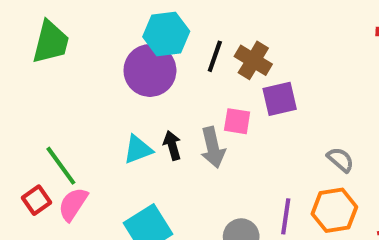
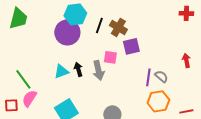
red square: (36, 200) -> (11, 105), moved, turned 32
purple line: (286, 216) -> (148, 77), moved

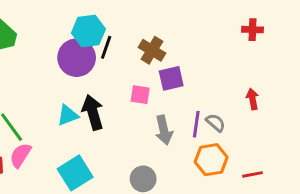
black line: (99, 25) -> (106, 47), moved
black arrow: (78, 69) -> (93, 112), size x1.6
gray arrow: (98, 70) -> (164, 130), moved

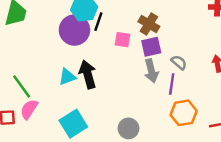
brown cross: (152, 50) -> (149, 24), moved
pink square: (140, 95) -> (122, 40), moved
gray semicircle: (216, 123) -> (179, 62), moved
gray arrow: (164, 130) -> (151, 71), moved

